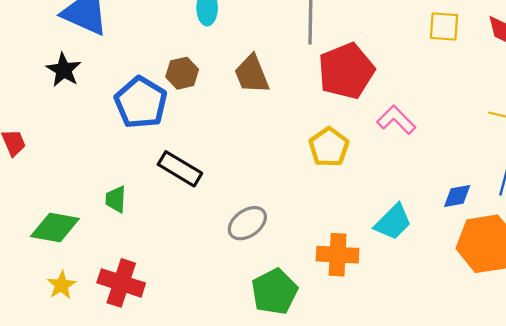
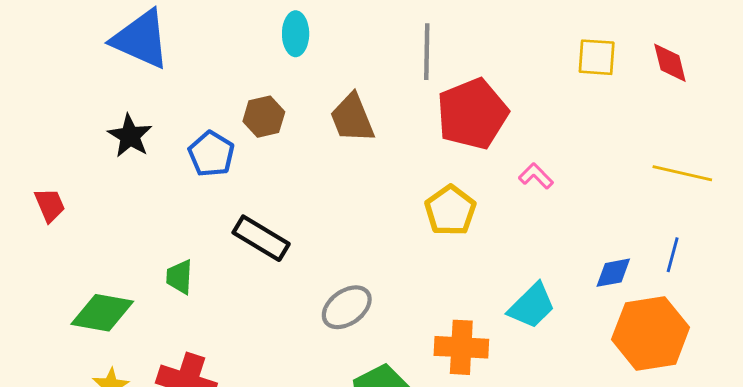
black star: (64, 70) -> (130, 136), moved
blue pentagon: (141, 103) -> (211, 154), size x0.7
pink L-shape: (396, 120) -> (536, 176), size x0.7

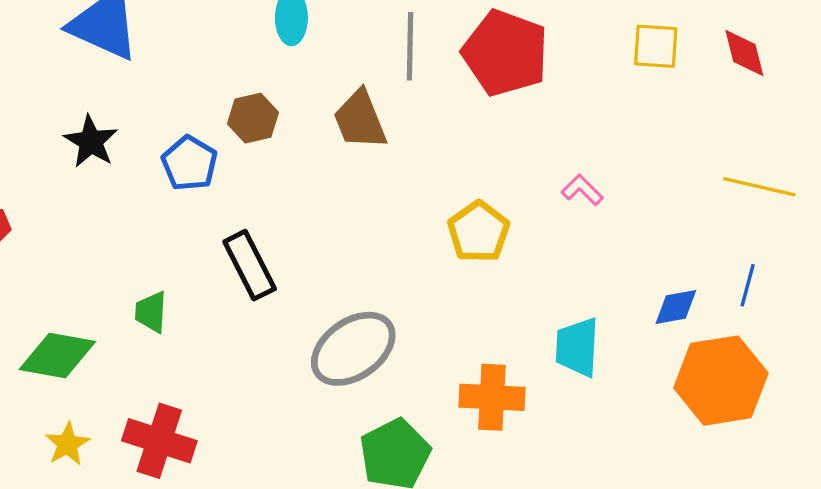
gray line: (427, 52) -> (410, 46), moved
red pentagon: (472, 114) -> (505, 53), moved, turned -30
black rectangle: (261, 238) -> (250, 265), turned 32
cyan trapezoid: (532, 306) -> (577, 347), turned 138
gray ellipse: (347, 307) -> (353, 349), size x1.4

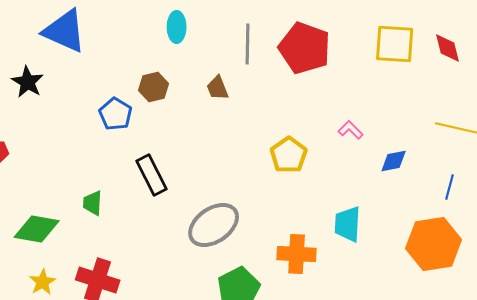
yellow square: (656, 46) -> (395, 44), size x1.4
brown trapezoid: (360, 120) -> (218, 88), size x0.7
black star: (91, 142) -> (28, 82), moved
blue diamond: (676, 307) -> (394, 161), moved

